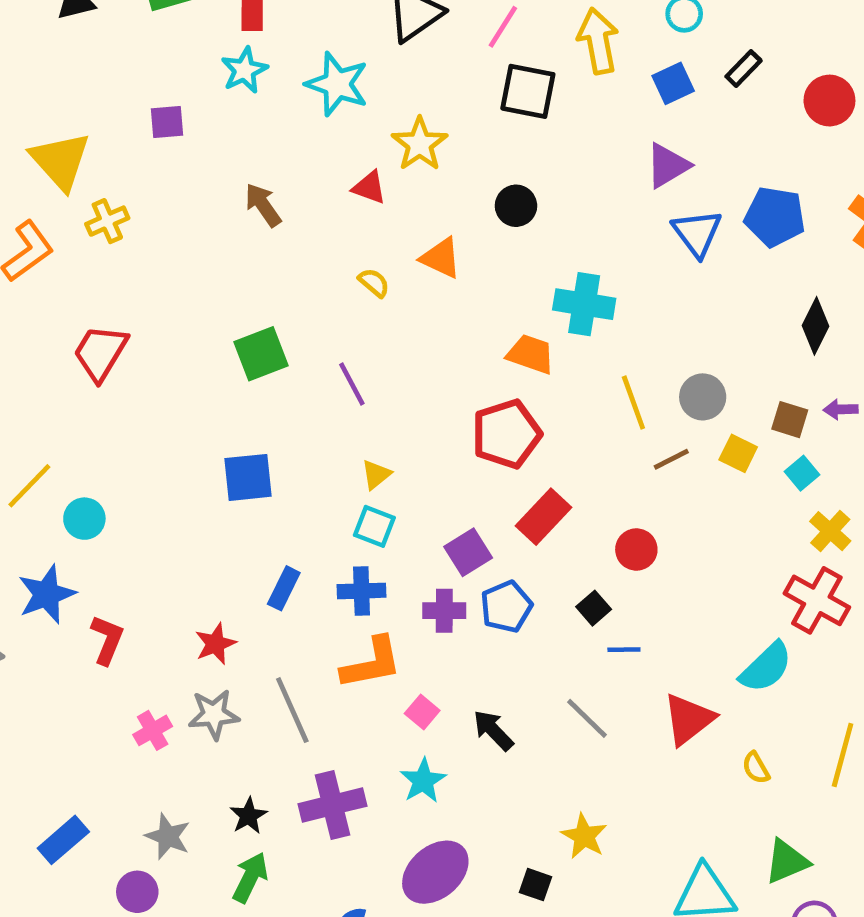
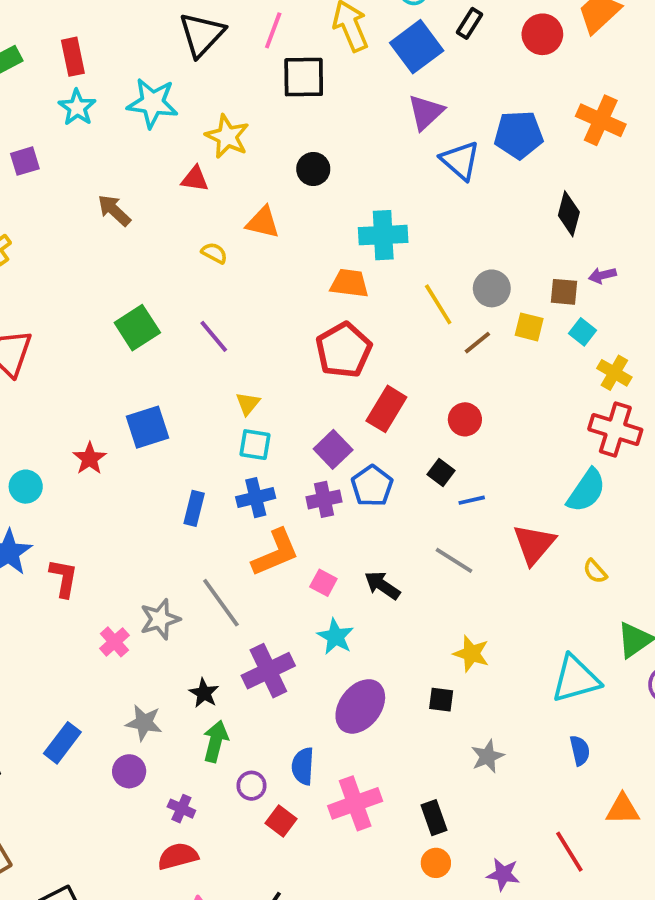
blue square: (673, 83) -> (417, 47), size x1.5
red star: (215, 644) -> (90, 458), moved

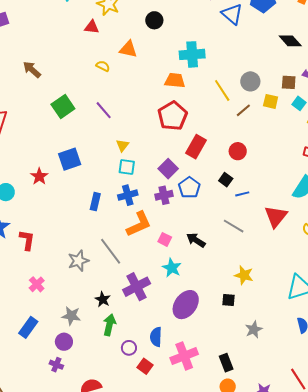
brown arrow: (114, 210) -> (32, 70), moved
black diamond: (569, 214) -> (290, 41), turned -55
pink cross: (114, 642) -> (37, 284), moved
purple cross: (181, 809) -> (56, 365), moved

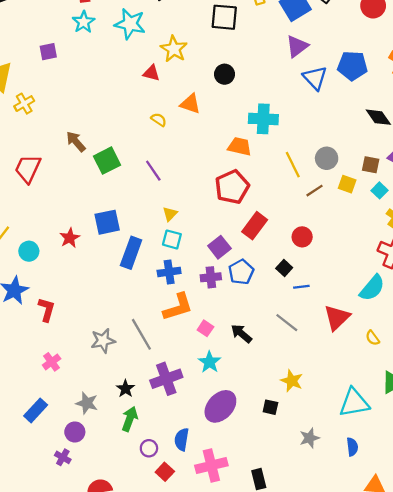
brown arrow: (32, 70) -> (76, 142), moved
blue rectangle: (95, 202) -> (131, 253), moved, size x1.5
gray star: (254, 329) -> (309, 438), moved

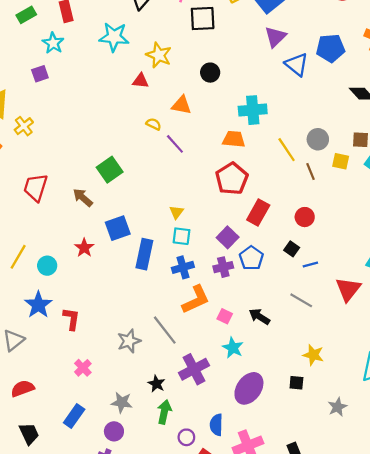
cyan star: (84, 22) -> (53, 43), moved
brown arrow: (76, 142) -> (83, 198), moved
purple line: (153, 171) -> (175, 144), moved
brown line: (314, 191) -> (310, 171), turned -72

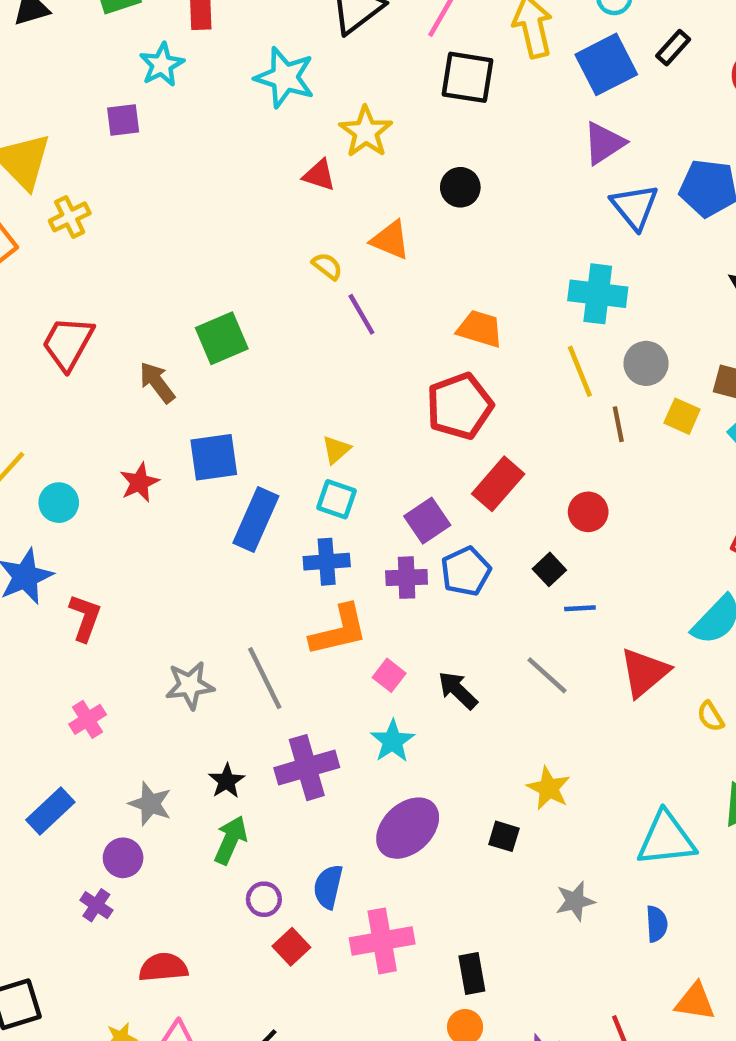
cyan cross: (253, 110) -> (598, 294), moved

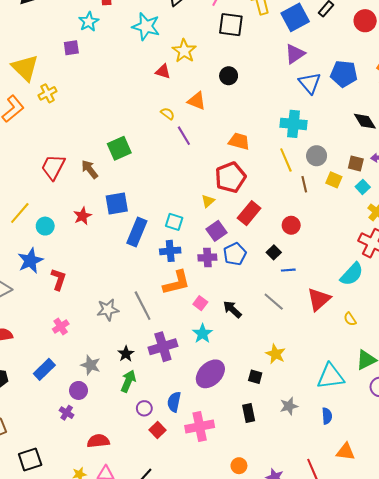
red trapezoid: (68, 343) -> (53, 167), moved
yellow triangle: (336, 450) -> (208, 201), moved
black rectangle: (472, 973) -> (249, 413), moved

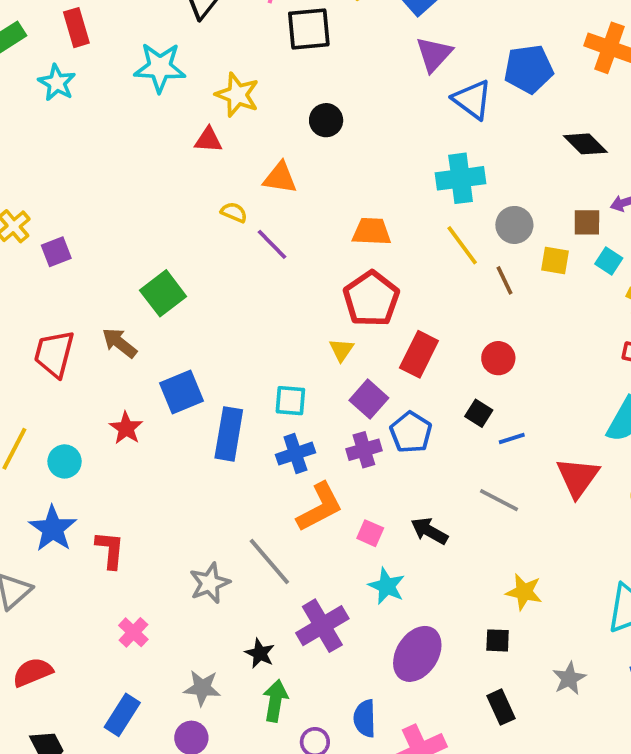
purple square: (71, 48) -> (56, 252), moved

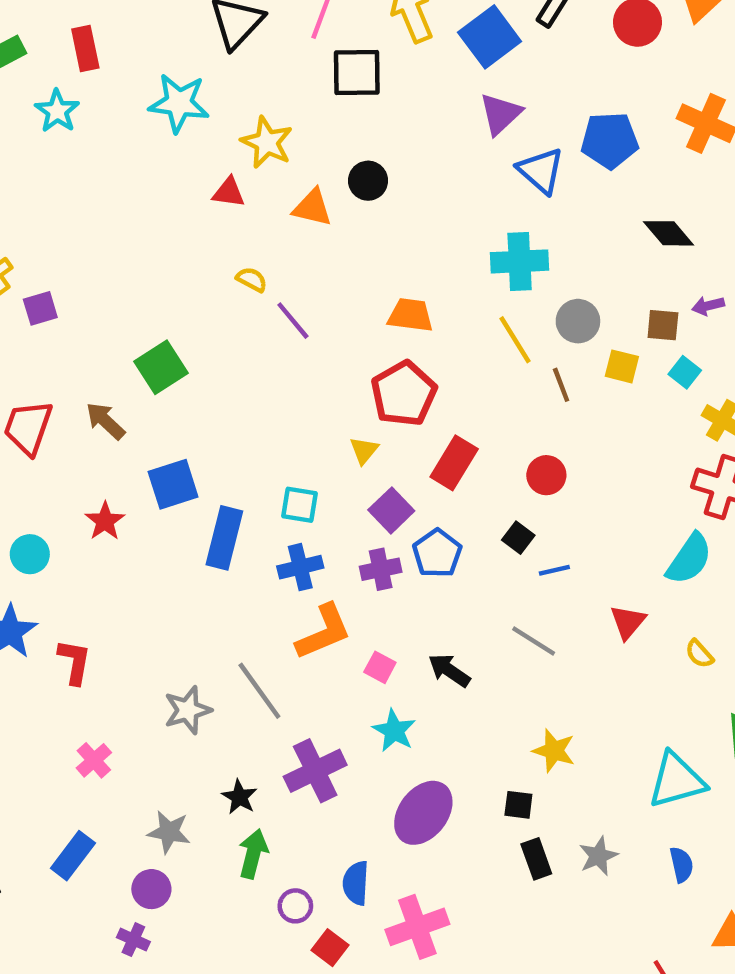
orange triangle: (280, 178) -> (312, 208), moved
red triangle: (578, 477) -> (628, 622), size x0.7
black rectangle: (501, 707) -> (536, 859), moved

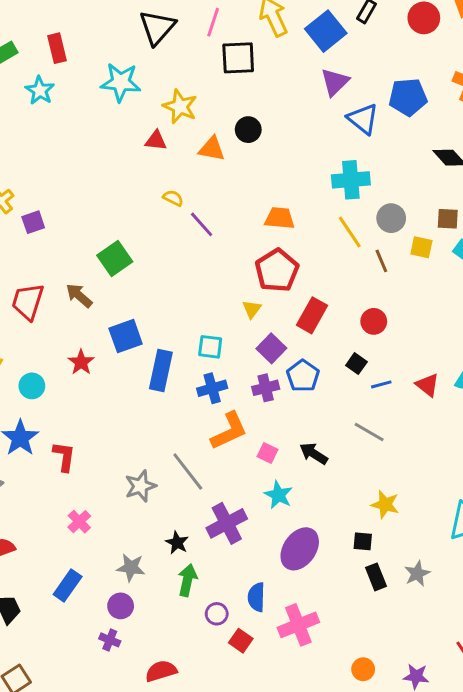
red triangle: (628, 622) -> (427, 385), moved, turned -30

